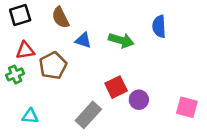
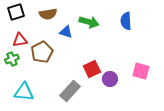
brown semicircle: (61, 18) -> (48, 14), turned -72
green arrow: (121, 40) -> (89, 22), moved
pink square: (187, 107) -> (141, 71), moved
cyan triangle: (30, 116) -> (24, 92), size x1.5

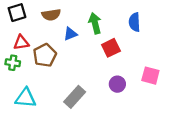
green arrow: (89, 22) -> (95, 23), turned -120
blue triangle: (66, 32) -> (70, 34), turned -40
green cross: (12, 59) -> (13, 63), turned 32
red square: (92, 69) -> (111, 48), moved

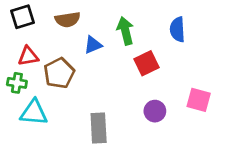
gray rectangle: (75, 97) -> (99, 128), turned -45
cyan triangle: (26, 98) -> (34, 113), moved

